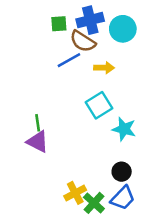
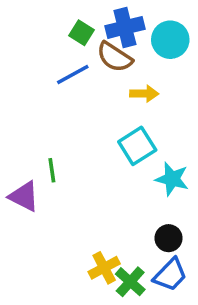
green square: (59, 24) -> (81, 33), turned 36
blue line: (69, 60) -> (73, 74), moved
purple triangle: (38, 142) -> (24, 196), moved

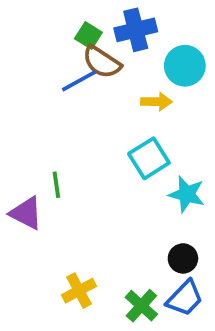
cyan circle: (170, 40) -> (185, 66), moved
brown semicircle: (115, 57) -> (102, 62), moved
yellow cross: (104, 268) -> (79, 291), moved

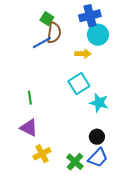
blue cross: (136, 30) -> (90, 16), moved
brown semicircle: (102, 62) -> (54, 33), turned -115
purple triangle: (26, 213) -> (29, 128), moved

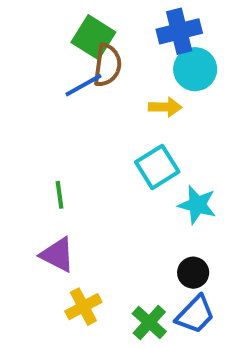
green square: (47, 19) -> (93, 37), size x1.5

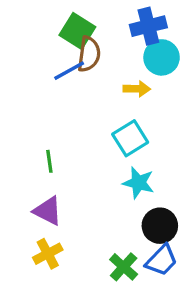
cyan star: (197, 205) -> (138, 183), moved
black circle: (193, 273) -> (160, 226), size x1.4
yellow cross: (83, 307) -> (48, 254), moved

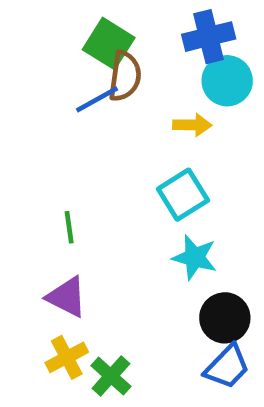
green cross: (124, 267) -> (111, 376), moved

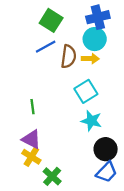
brown semicircle: (125, 76) -> (68, 56), moved
cyan circle: (227, 81) -> (95, 39), moved
yellow cross: (67, 357) -> (31, 157), moved, turned -30

